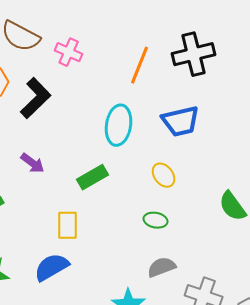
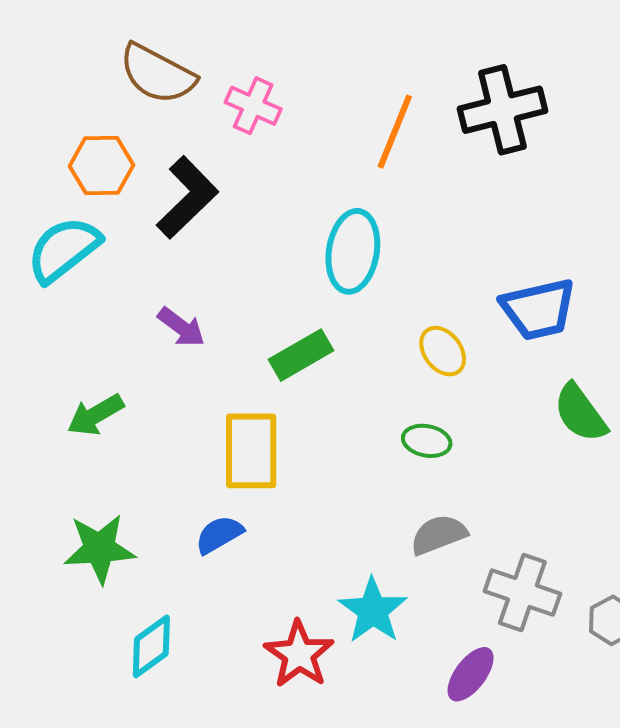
blue trapezoid: (181, 121) -> (538, 309), moved
yellow rectangle: (68, 225) -> (251, 451), size x1.4
blue semicircle: (52, 267) -> (219, 535), size x0.7

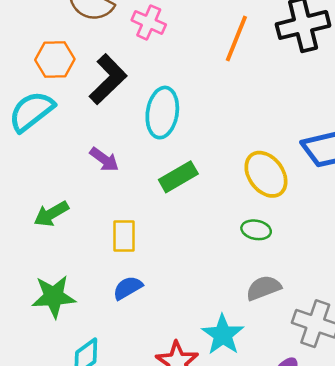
cyan ellipse: (353, 251) -> (162, 113), moved
yellow ellipse: (443, 351) -> (266, 174), size x1.5
yellow rectangle: (251, 451) -> (124, 236), moved, size x0.7

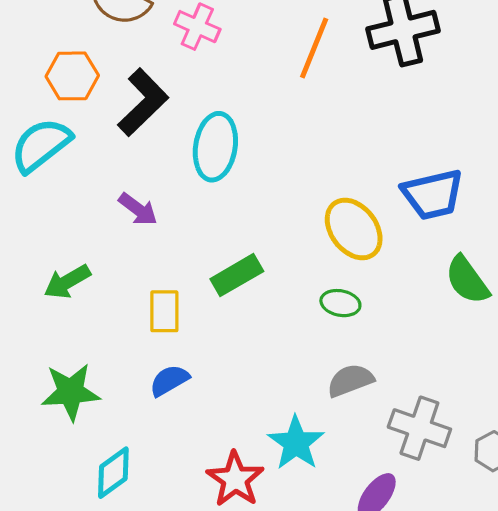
green rectangle: (178, 177) -> (237, 275), moved

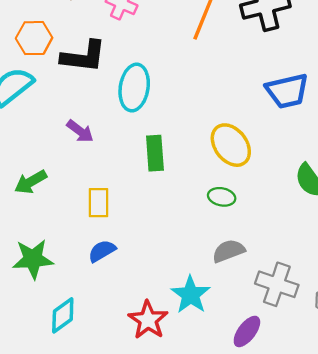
black L-shape: (143, 102) -> (84, 56), turned 51
blue trapezoid: (433, 194) -> (287, 91), moved
green rectangle: (237, 275) -> (155, 153), moved, turned -64

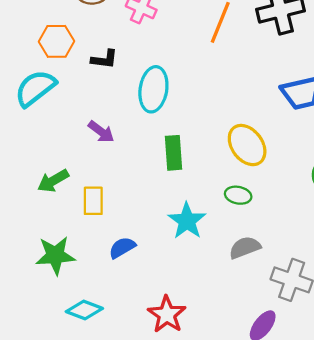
black L-shape: (84, 56) -> (104, 59), size x0.6
yellow rectangle: (99, 203) -> (93, 201), moved
cyan star: (191, 295) -> (187, 221), moved
cyan diamond: (63, 315) -> (84, 310), turned 57

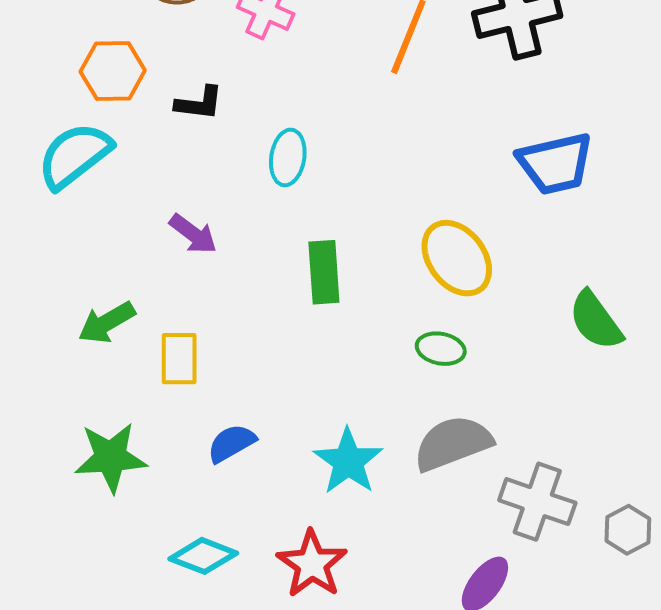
cyan ellipse: (153, 89) -> (288, 157), size x0.7
cyan star: (187, 221) -> (348, 461), moved
gray semicircle: (245, 248) -> (453, 443), size x1.4
cyan diamond: (84, 310) -> (203, 556), moved

